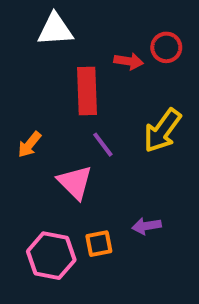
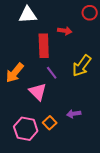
red circle: (166, 47) -> (90, 13), moved
orange arrow: (29, 145) -> (15, 73), size x1.5
orange square: (99, 244) -> (50, 123), turned -32

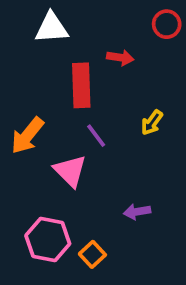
yellow arrow: (82, 66) -> (152, 123), size x0.6
orange square: (50, 123) -> (92, 254), moved

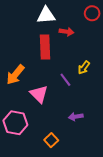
white triangle: (52, 28) -> (46, 15), moved
purple line: (96, 136) -> (65, 80), moved
pink hexagon: (48, 240) -> (15, 123), moved

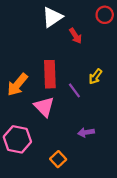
white triangle: (46, 15) -> (52, 17), turned -30
red arrow: (67, 32) -> (76, 36), turned 48
red rectangle: (45, 47) -> (50, 74), moved

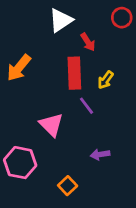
red rectangle: (50, 74) -> (74, 73), moved
yellow arrow: (95, 76) -> (105, 80), moved
orange arrow: (17, 85) -> (19, 68), moved

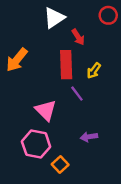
pink hexagon: (20, 163) -> (36, 144), moved

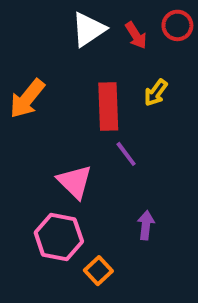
red arrow: (78, 37) -> (136, 35), moved
yellow arrow: (94, 71) -> (156, 93), moved
purple arrow: (89, 137) -> (146, 225), turned 105

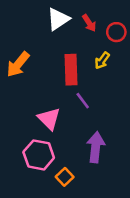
red circle: (177, 25) -> (116, 32), moved
purple arrow: (146, 225) -> (96, 147), size x1.6

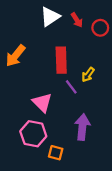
yellow arrow: (102, 61) -> (88, 75), moved
orange square: (65, 177) -> (56, 153), turned -32

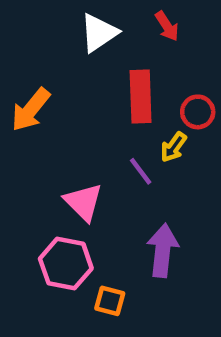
red arrow: (77, 20) -> (167, 26), moved
red circle: (100, 28) -> (198, 112), moved
red rectangle: (61, 60) -> (141, 97), moved

